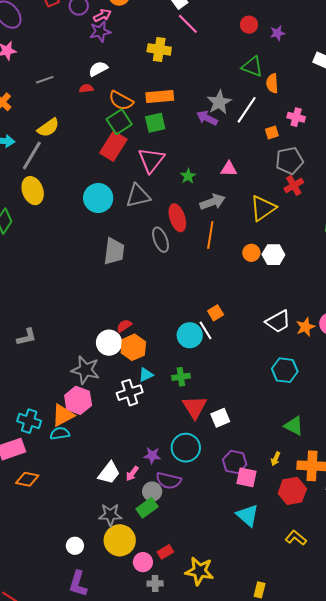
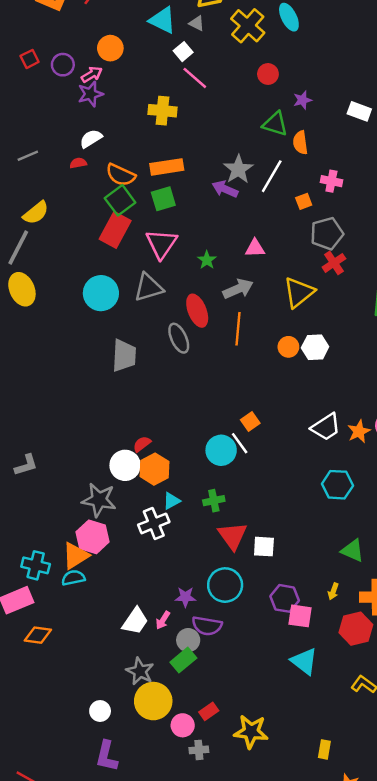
purple star: (278, 33) -> (302, 100), moved
white square: (220, 418) -> (264, 547), turned 30
gray star: (110, 515) -> (140, 671), turned 30

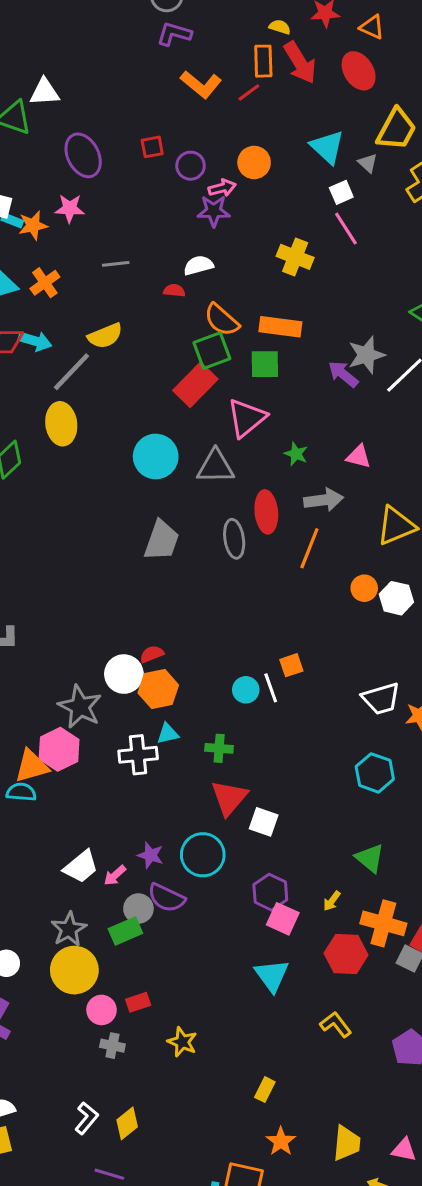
green star: (207, 260) -> (296, 454), turned -30
cyan circle: (221, 450) -> (246, 690), size x0.7
yellow star: (251, 732) -> (182, 1042), size x0.7

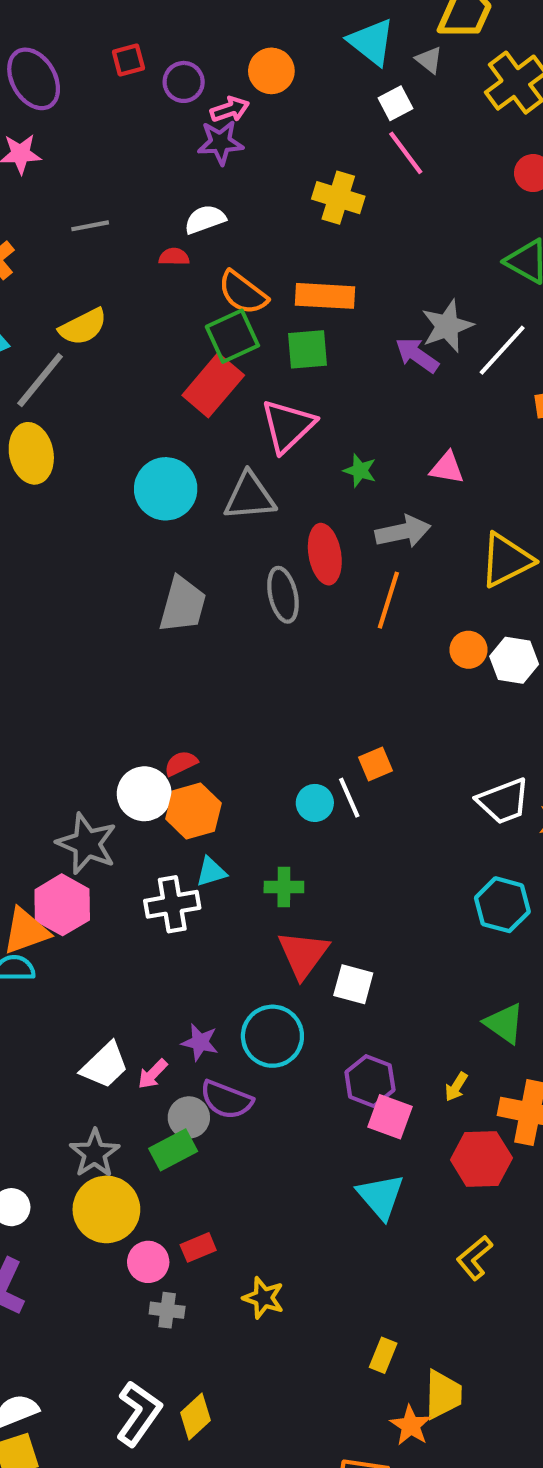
yellow L-shape: (336, 1025) -> (475, 1258), turned -88
white L-shape: (86, 1118) -> (139, 1413), size x1.4
yellow trapezoid: (347, 1143) -> (443, 1395), moved

